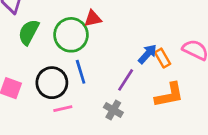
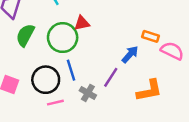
orange rectangle: (163, 58) -> (150, 36), moved, turned -42
gray cross: (113, 110) -> (88, 93), moved

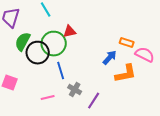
purple line: (111, 77) -> (94, 101), moved
black circle: (46, 80) -> (38, 53), moved
orange L-shape: (149, 91) -> (126, 74), moved

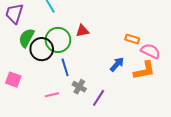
red triangle: (70, 32) -> (82, 31), moved
blue arrow: (110, 58) -> (117, 64), moved
orange L-shape: (126, 74) -> (144, 70), moved

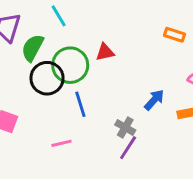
green semicircle: (26, 38) -> (33, 48), moved
orange rectangle: (132, 39) -> (174, 35), moved
gray cross: (79, 87) -> (125, 127), moved

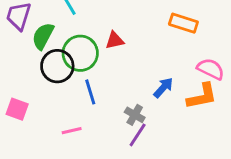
orange rectangle: (174, 35) -> (183, 23), size x1.4

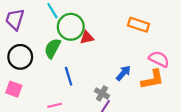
green semicircle: (43, 36) -> (52, 48), moved
green circle: (80, 53) -> (71, 27), moved
black circle: (57, 66) -> (20, 57), moved

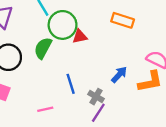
orange rectangle: (138, 25) -> (123, 20), moved
blue line: (69, 76) -> (71, 84), moved

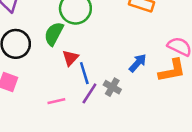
red triangle: (80, 37) -> (70, 58), moved, turned -35
purple line: (98, 113) -> (89, 93), moved

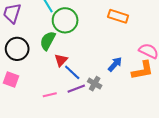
blue line: (84, 73) -> (72, 72), turned -30
purple line: (89, 93) -> (76, 89), turned 36

